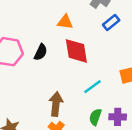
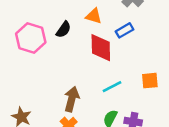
blue rectangle: (111, 23) -> (124, 30), moved
black semicircle: (41, 52) -> (64, 30), moved

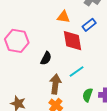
black semicircle: (64, 30) -> (46, 58), moved
cyan line: (112, 87) -> (77, 71), moved

